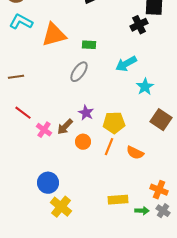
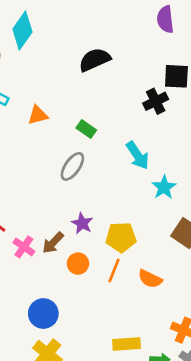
orange triangle: (54, 35) -> (38, 115), size x0.6
green rectangle: (89, 45) -> (86, 129), turned 32
cyan arrow: (126, 64) -> (138, 155), turned -95
blue circle: (48, 183) -> (43, 314), moved

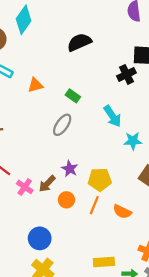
cyan star: (164, 187) -> (133, 141), turned 30

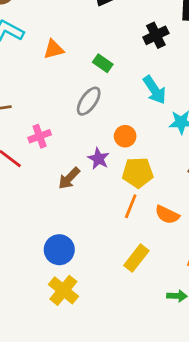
black cross: (126, 74) -> (156, 35), moved
pink cross: (25, 187) -> (40, 136), moved, turned 35
orange circle: (66, 200) -> (125, 136), moved
yellow rectangle: (104, 262) -> (136, 258), moved, turned -48

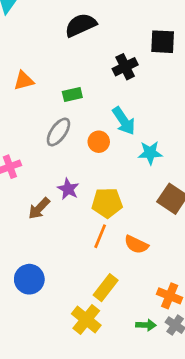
green rectangle: (103, 63) -> (72, 94), turned -48
orange circle: (125, 136) -> (99, 142), moved
yellow cross: (63, 290) -> (86, 319), moved

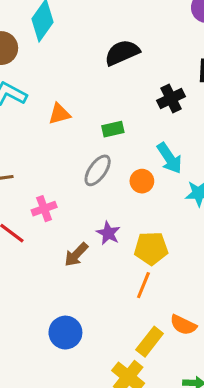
orange semicircle: (136, 244) -> (183, 325), moved

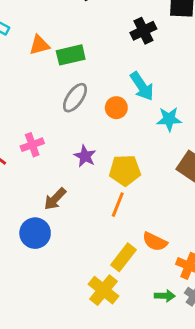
green rectangle: (113, 129) -> (71, 55), moved, size x1.4
pink cross: (44, 209) -> (32, 145), moved
brown arrow: (76, 255) -> (55, 199), moved
blue circle: (65, 333) -> (35, 233), moved

